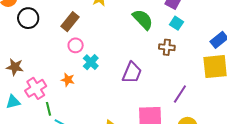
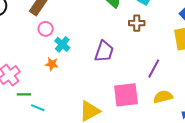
orange star: (68, 80) -> (52, 64), moved
green line: (49, 109) -> (24, 94), turned -72

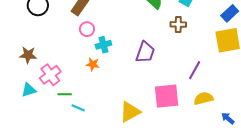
cyan cross: (62, 44) -> (103, 45), turned 35

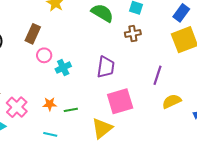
orange star: (93, 64) -> (50, 104), moved
green line: (65, 94) -> (71, 110), moved
pink square: (167, 96) -> (120, 101), moved

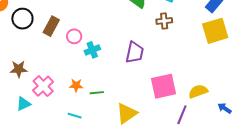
brown rectangle: (33, 34) -> (51, 26), moved
purple line: (158, 75) -> (182, 115), moved
pink square: (120, 101) -> (164, 86), moved

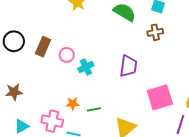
pink cross: (43, 86) -> (52, 121), moved, turned -30

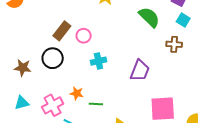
black circle: (14, 41) -> (53, 58), moved
pink circle: (67, 55) -> (84, 36), moved
pink cross: (52, 121) -> (53, 105), turned 35

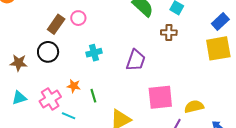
pink circle: (84, 36) -> (78, 18), moved
green line: (96, 104) -> (93, 96), turned 72

